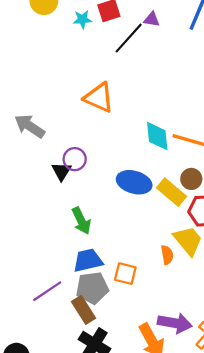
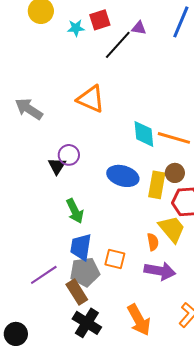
gray arrow: (30, 126) -> (29, 109), moved
yellow rectangle: (172, 192) -> (157, 185), turned 60
blue trapezoid: (88, 260) -> (81, 247), turned -68
purple arrow: (175, 323) -> (160, 271), moved

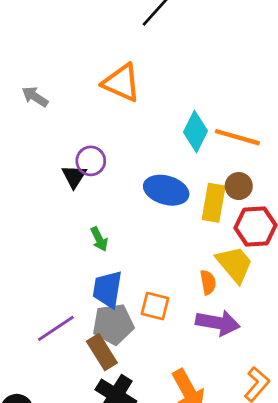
gray arrow: (29, 109) -> (35, 97), size x0.7
cyan diamond: (144, 134) -> (195, 132), turned 32
green arrow: (75, 211) -> (99, 239), size x0.7

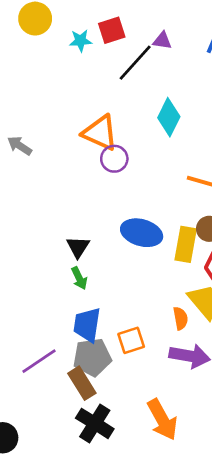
cyan diamond: (195, 132) -> (169, 117), moved
purple circle: (91, 161) -> (114, 159), moved
black triangle: (74, 176) -> (78, 247), moved
orange square: (155, 306) -> (131, 340), turned -32

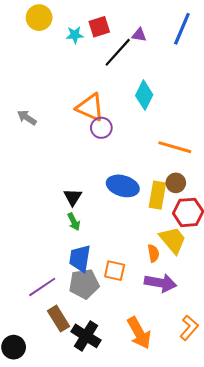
orange square: (131, 340) -> (115, 271), turned 30
brown rectangle: (82, 383) -> (58, 319), moved

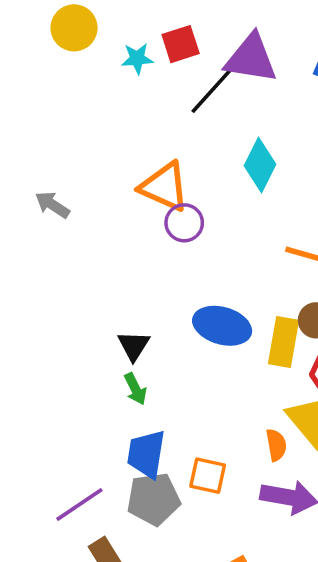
purple triangle: (139, 35) -> (251, 59), size x2.0

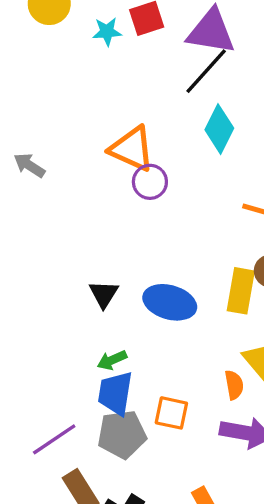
black line: (213, 89) -> (206, 71), moved
blue ellipse: (222, 326) -> (170, 302), moved
green arrow: (135, 389) -> (112, 360), moved, turned 92

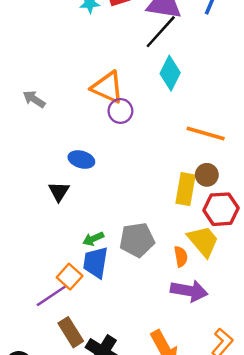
black triangle: (104, 294) -> (59, 191), moved
blue ellipse: (170, 302) -> (81, 159), moved, size x0.7
orange square: (171, 413) -> (70, 277), moved, turned 30
gray pentagon: (122, 434) -> (137, 240), moved

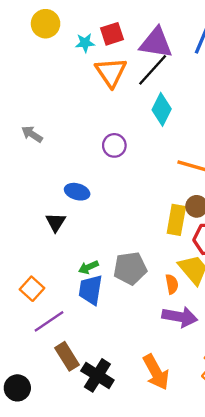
orange triangle: (107, 87) -> (111, 72), moved, turned 32
orange square: (70, 277) -> (32, 289), moved

